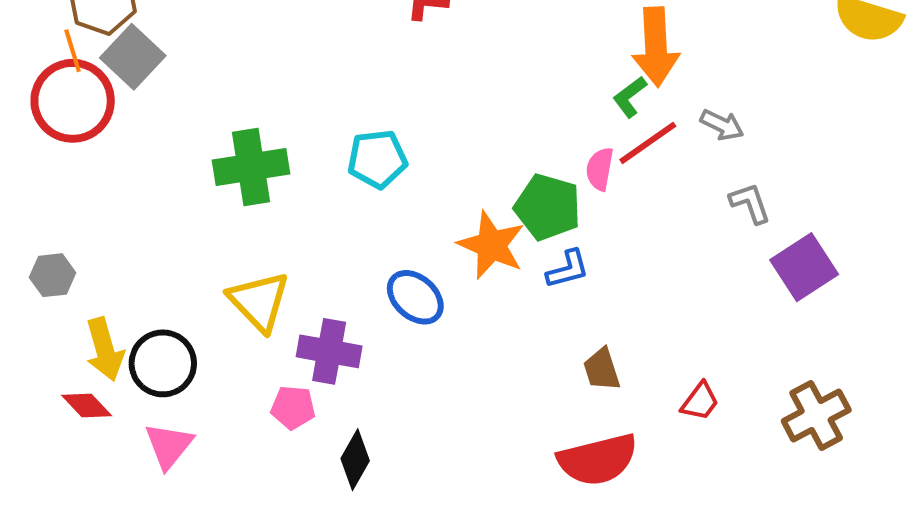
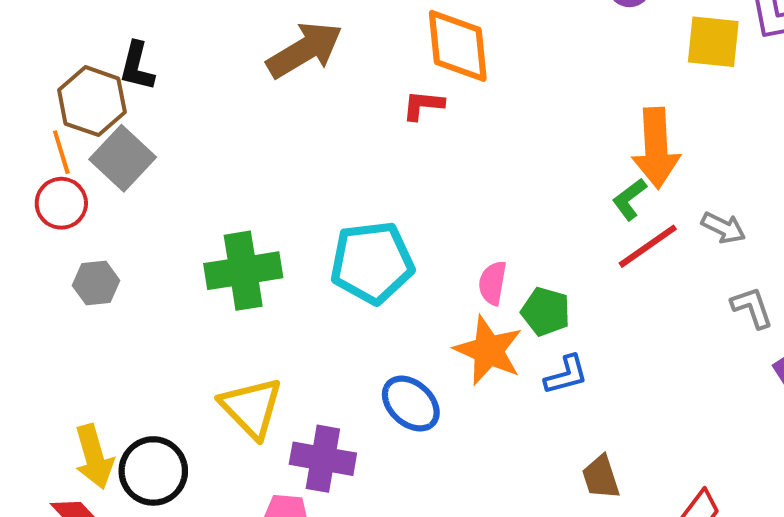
red circle: (73, 101) -> (61, 203), size x0.6
cyan pentagon: (377, 159) -> (372, 263), size x1.4
pink semicircle: (600, 169) -> (493, 283), moved
green pentagon: (548, 207) -> (546, 312), size x0.7
gray hexagon: (53, 275) -> (96, 283), moved

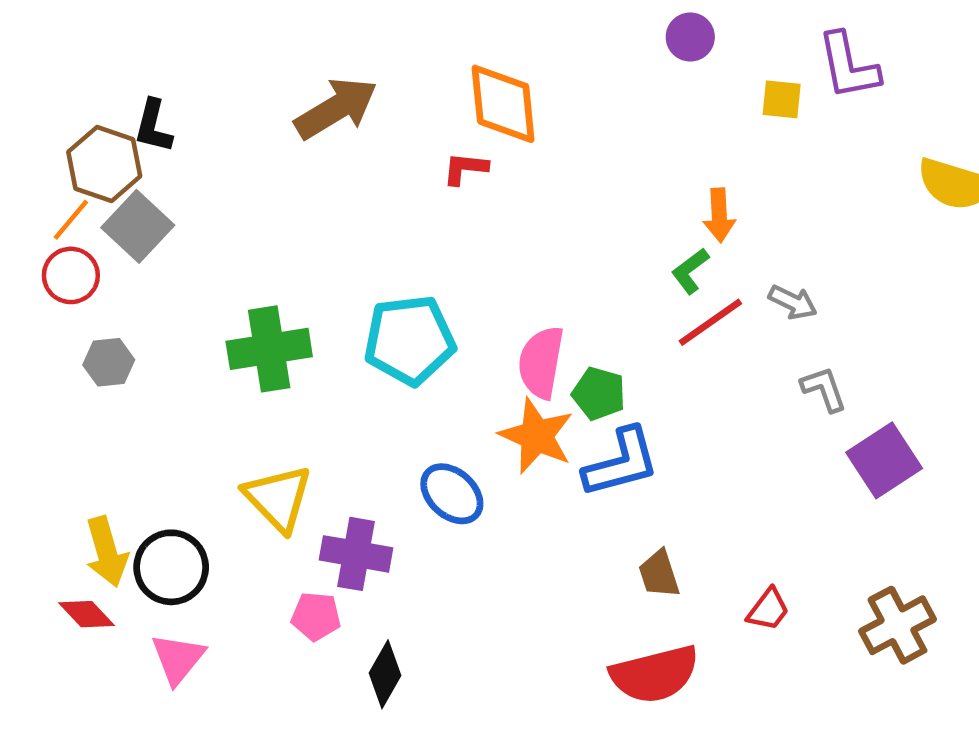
yellow square: (713, 42) -> (782, 99), size x0.7
orange arrow: (656, 148) -> (719, 215), size x0.6
orange line: (61, 152) -> (71, 220), turned 57
pink semicircle: (493, 283) -> (541, 362), size x1.5
blue L-shape: (566, 375) -> (621, 463), size x1.6

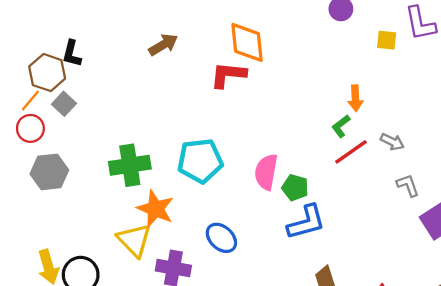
brown arrow: (336, 108) -> (163, 45), size x0.7
red L-shape: (465, 168) -> (228, 75), size x1.6
gray square: (138, 226) -> (64, 104), size x0.7
gray hexagon: (109, 362) -> (49, 172), size x1.5
orange star: (537, 436) -> (155, 209), moved

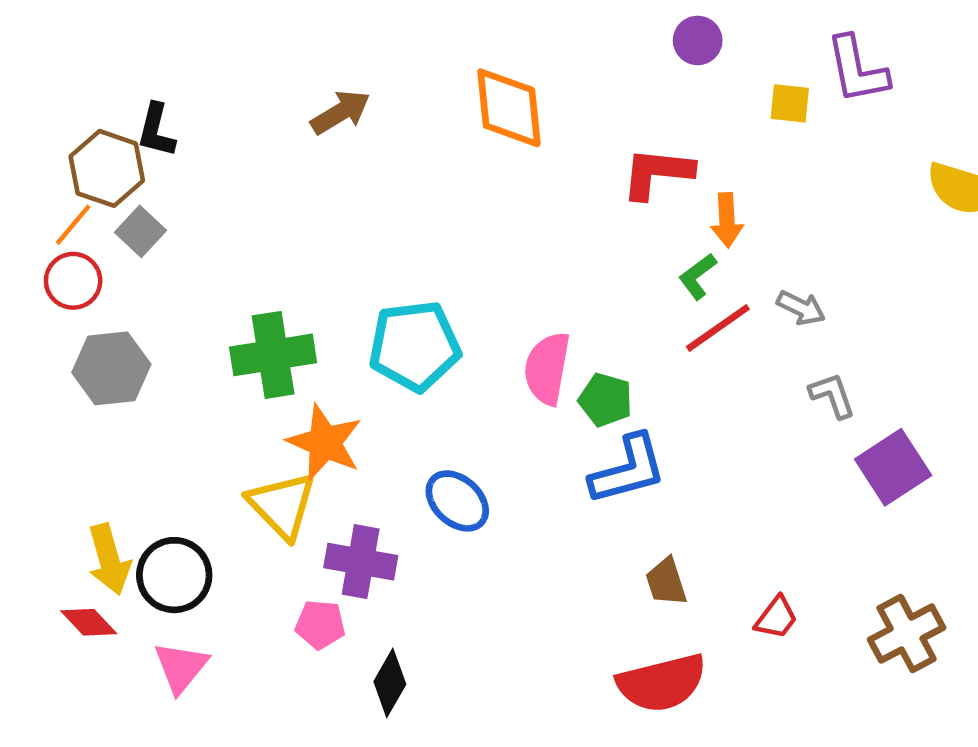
red L-shape: (228, 75) -> (657, 173), moved

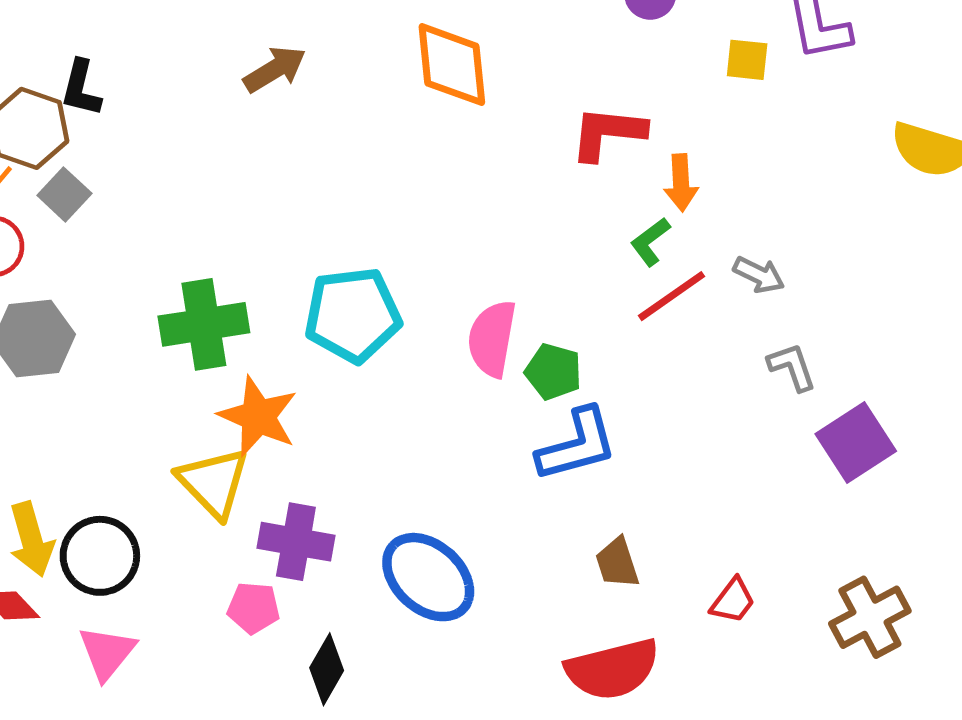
blue ellipse: (457, 501) -> (428, 577), moved, size x1.4

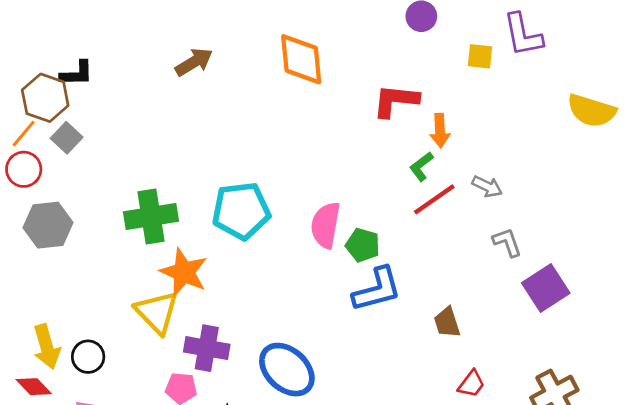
black L-shape: (81, 88) -> (77, 73), turned -105
black circle: (100, 556) -> (88, 357), size x0.7
brown trapezoid: (617, 563) -> (447, 322), moved

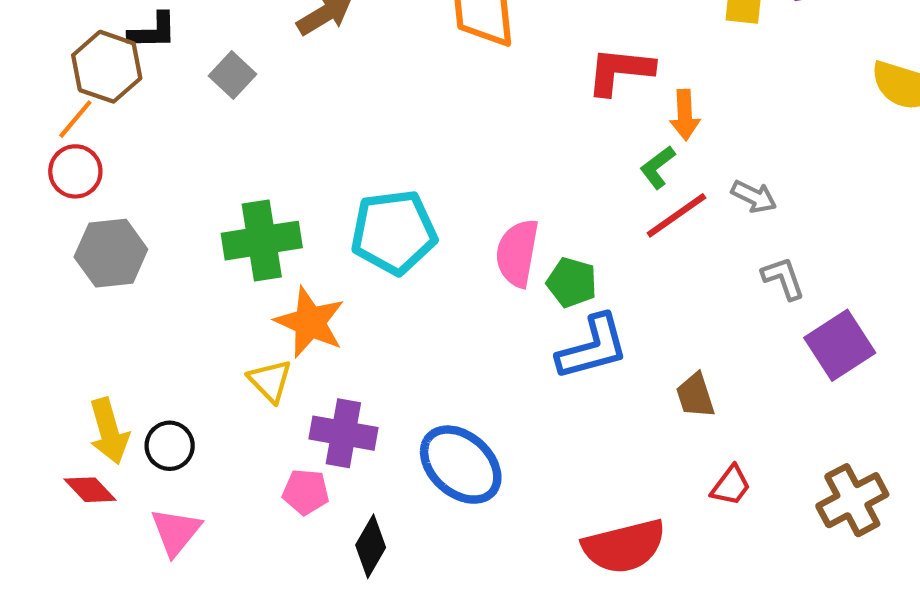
gray square: (67, 138) -> (232, 75), moved
yellow triangle: (157, 312) -> (270, 381), size x0.7

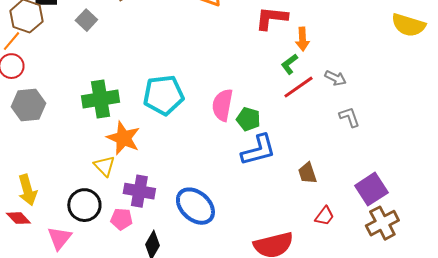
purple square: (840, 345) -> (371, 189), moved
black circle: (170, 446) -> (84, 205), moved, size x1.4

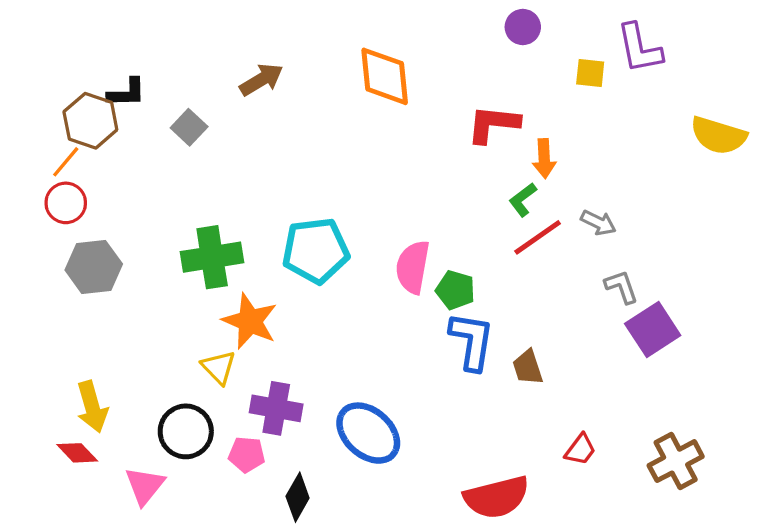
blue L-shape: (258, 150) -> (472, 341), turned -66
brown trapezoid: (307, 173) -> (528, 367), moved
purple square: (371, 189) -> (653, 329), moved

